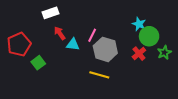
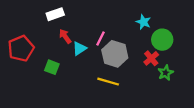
cyan star: (139, 24) -> (143, 22), moved
cyan triangle: (73, 44) -> (79, 48), turned -40
green star: (164, 52) -> (166, 73), moved
green square: (38, 63) -> (52, 67), moved, turned -32

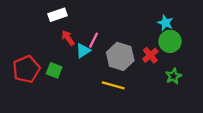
cyan star: (143, 22) -> (165, 23), moved
pink line: (100, 38) -> (94, 40), moved
red pentagon: (21, 48) -> (26, 69), moved
red cross: (151, 58) -> (150, 55), moved

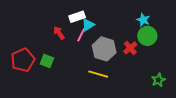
white rectangle: (58, 15) -> (77, 17), moved
cyan triangle: (83, 51) -> (88, 25), moved
green star: (173, 76) -> (158, 80), moved

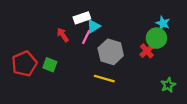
cyan star: (143, 20) -> (163, 23), moved
red cross: (130, 48) -> (147, 51), moved

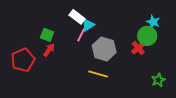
white rectangle: (82, 18) -> (77, 17), turned 56
red arrow: (63, 35) -> (49, 50), moved, turned 72
green square: (50, 65) -> (47, 35), moved

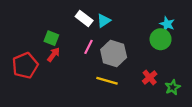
cyan triangle: (88, 25) -> (104, 21), moved
pink line: (81, 35) -> (88, 47), moved
red cross: (138, 48) -> (150, 77), moved

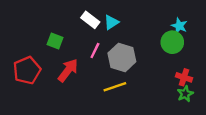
red arrow: (54, 55) -> (68, 70), moved, size x1.5
red cross: (150, 77) -> (184, 77), moved, turned -32
yellow line: (107, 81) -> (115, 87), turned -35

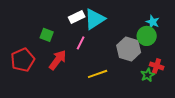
white rectangle: (90, 20) -> (77, 17), turned -63
cyan triangle: (111, 22) -> (95, 19), size x1.6
gray hexagon: (122, 57) -> (129, 49), moved
green star: (185, 94) -> (148, 75), moved

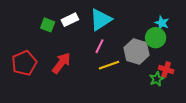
white rectangle: (77, 17) -> (70, 20), moved
green square: (47, 35) -> (48, 25), moved
pink line: (81, 43) -> (99, 46), moved
yellow line: (98, 74) -> (109, 65), moved

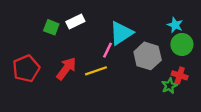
cyan triangle: (101, 20) -> (121, 33), moved
green circle: (156, 38) -> (182, 44), moved
yellow line: (109, 65) -> (96, 71), moved

